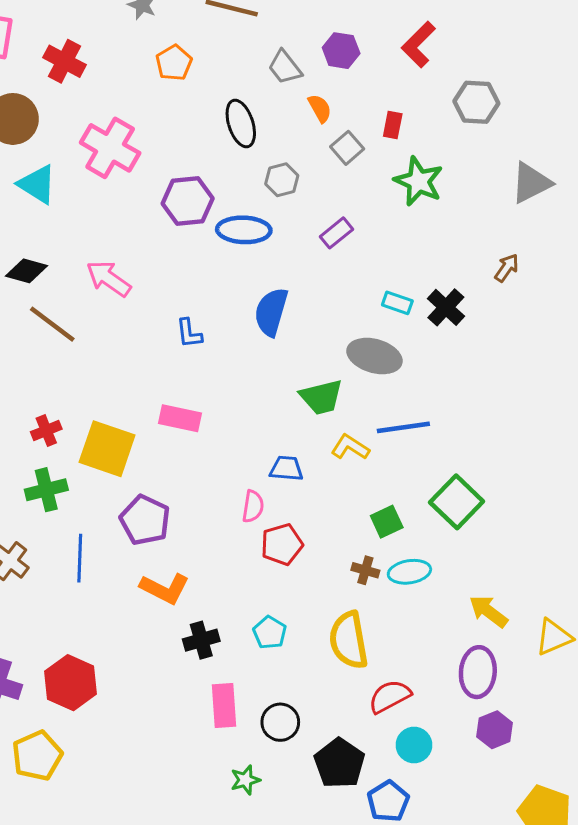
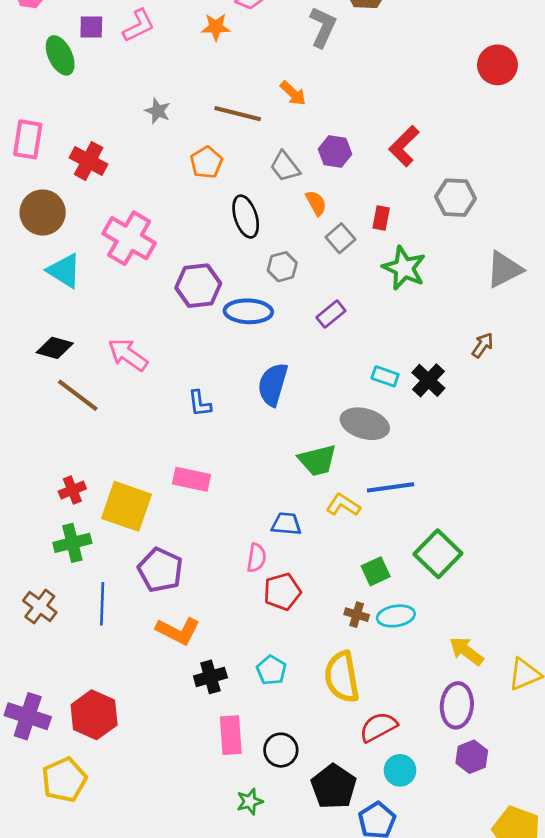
orange pentagon: (174, 63) -> (206, 162), moved

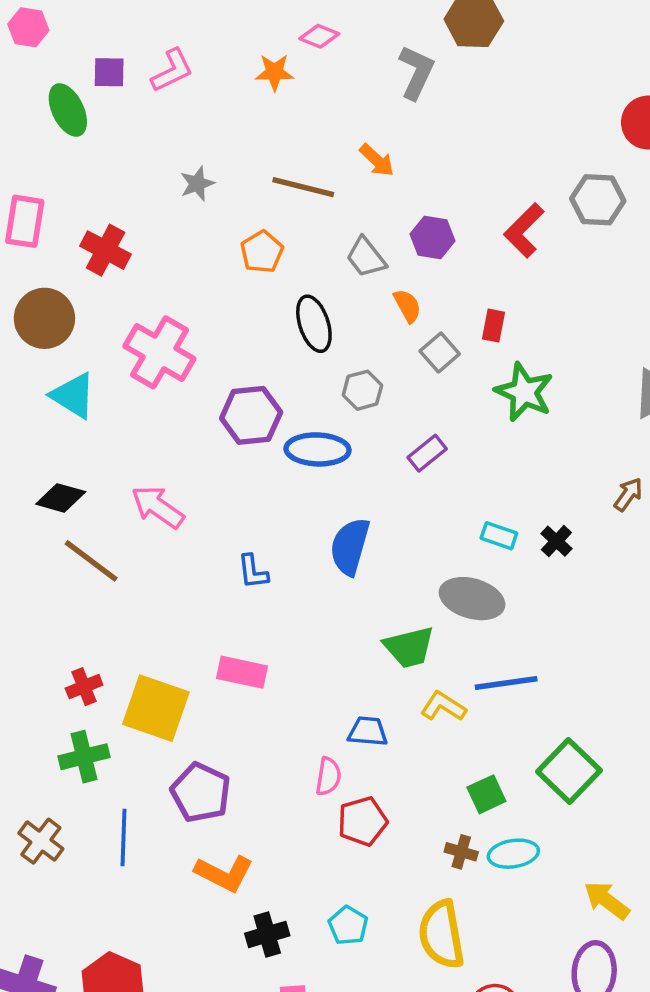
gray star: (158, 111) -> (197, 184), turned 30
gray hexagon: (456, 198) -> (598, 200), moved
black cross: (428, 380) -> (556, 541), size x0.7

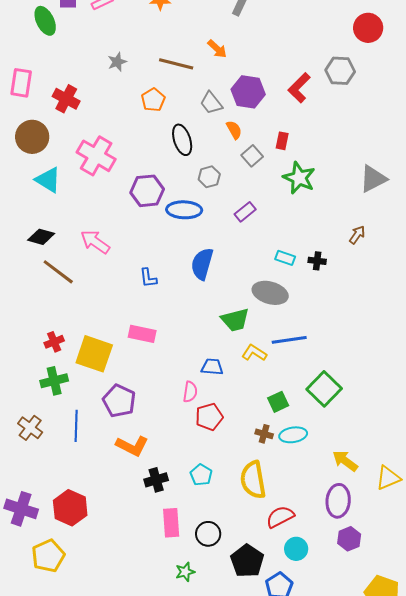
purple hexagon: (432, 238) -> (248, 92), size x1.4
black cross: (556, 541) -> (317, 261), turned -36

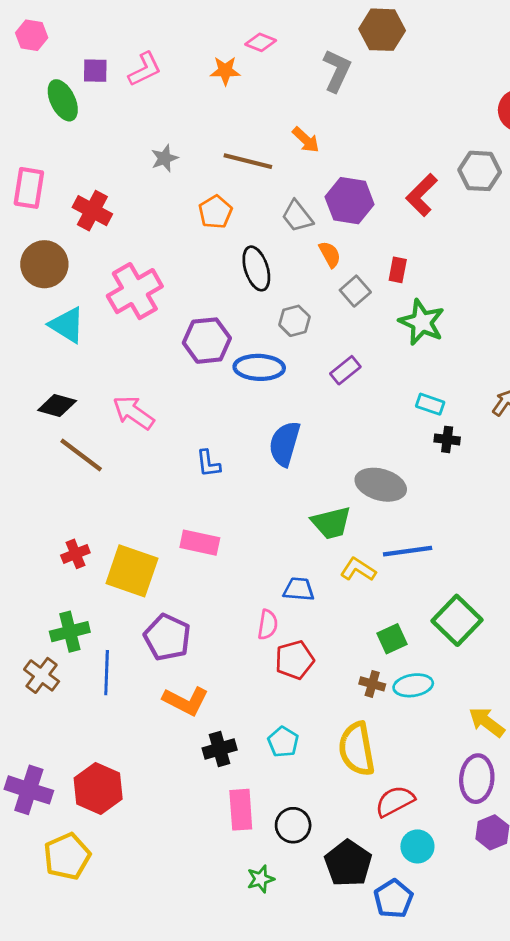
pink cross: (96, 156) -> (135, 291), turned 30
cyan rectangle: (285, 258) -> (430, 404), moved
green cross: (54, 381) -> (70, 632), moved

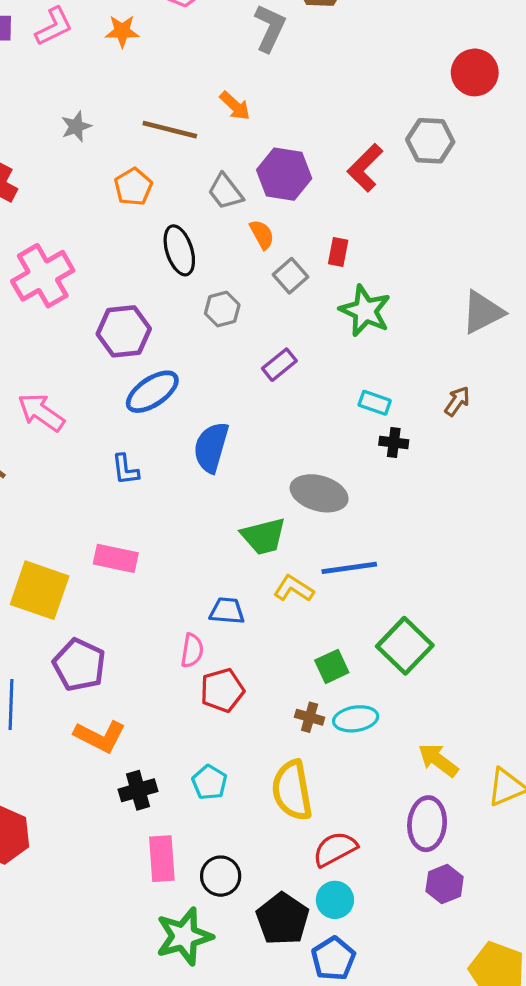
orange star: (225, 71) -> (122, 31), moved
blue ellipse: (259, 367) -> (152, 392), moved, turned -36
cyan circle: (417, 846) -> (335, 900), moved
green star: (261, 879) -> (184, 936), size x1.8

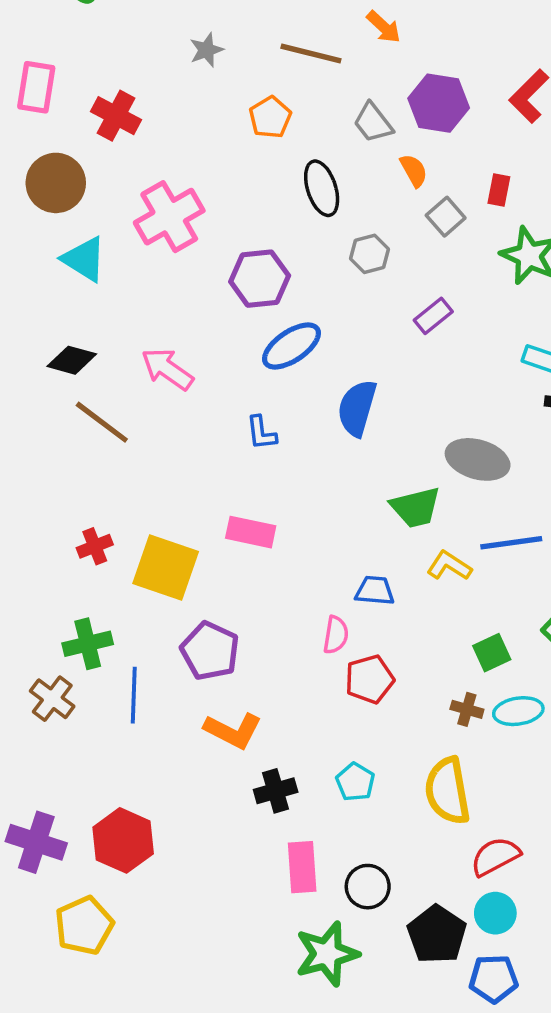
blue pentagon: (333, 959) -> (494, 979), turned 30

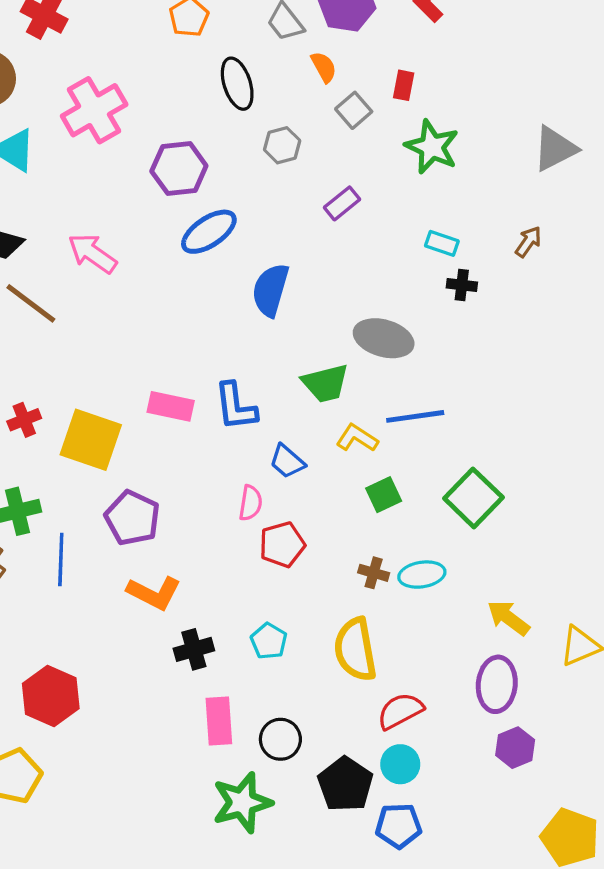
blue L-shape: (261, 433) -> (236, 406), moved, size x1.5
blue trapezoid: (375, 591) -> (287, 461), turned -144
green square: (492, 653) -> (384, 495), moved

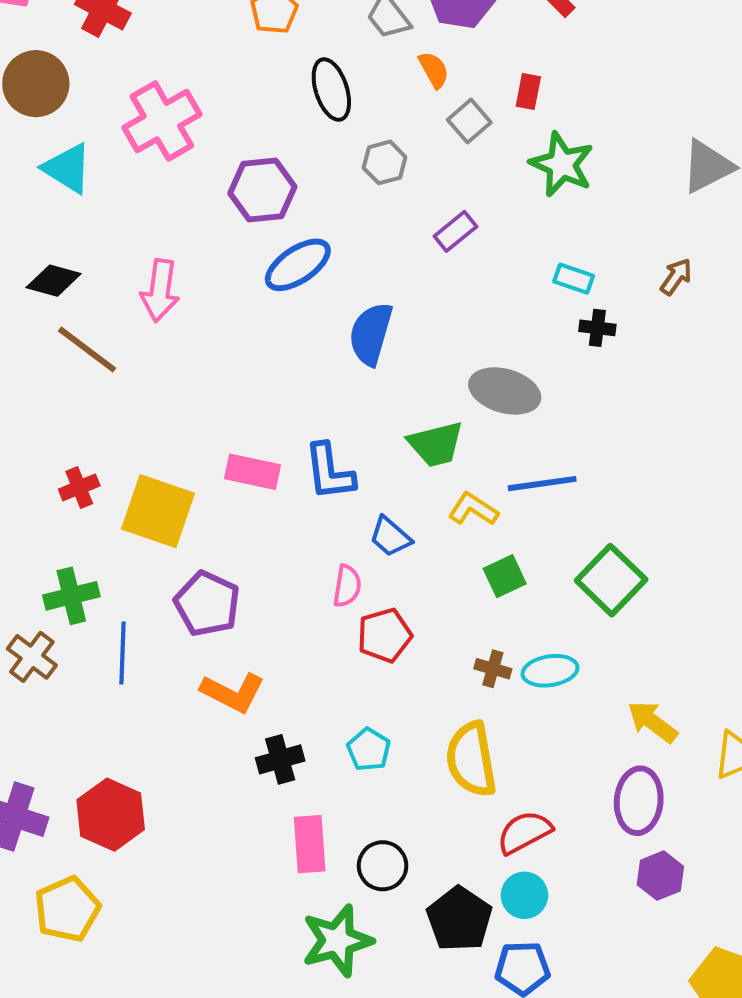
pink arrow: (92, 253) -> (160, 290), turned -117

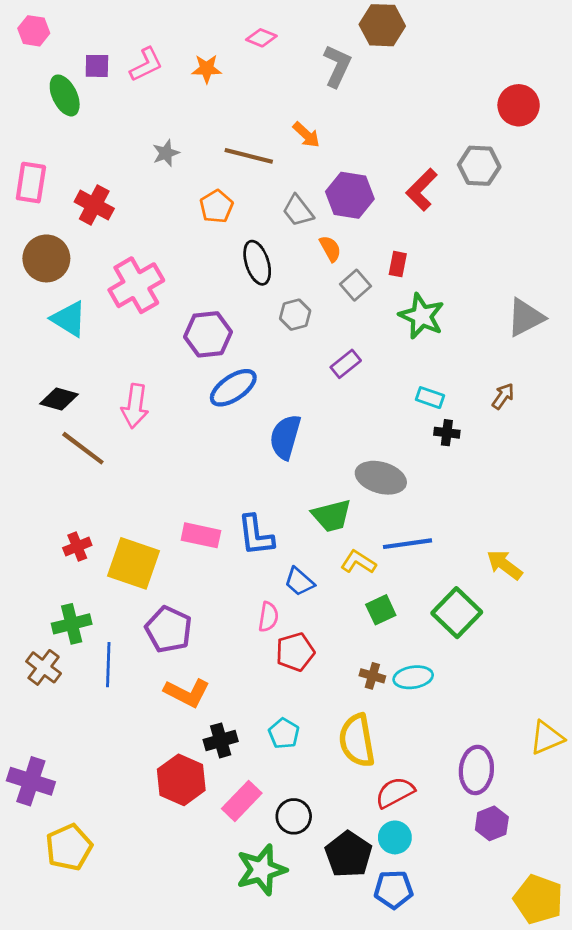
yellow arrow: (652, 722) -> (504, 565), moved
red hexagon: (111, 815) -> (181, 780), moved
pink rectangle: (310, 844) -> (242, 801), turned 48

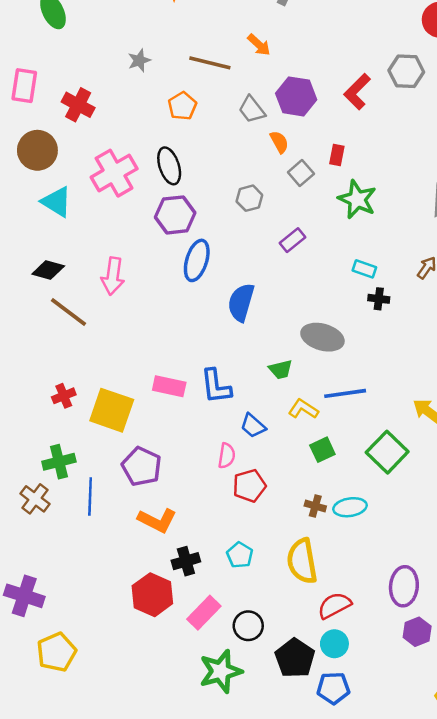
black ellipse: (257, 263) -> (169, 166), moved
blue ellipse: (233, 388) -> (197, 260), turned -39
green trapezoid: (332, 516) -> (281, 369), size x0.7

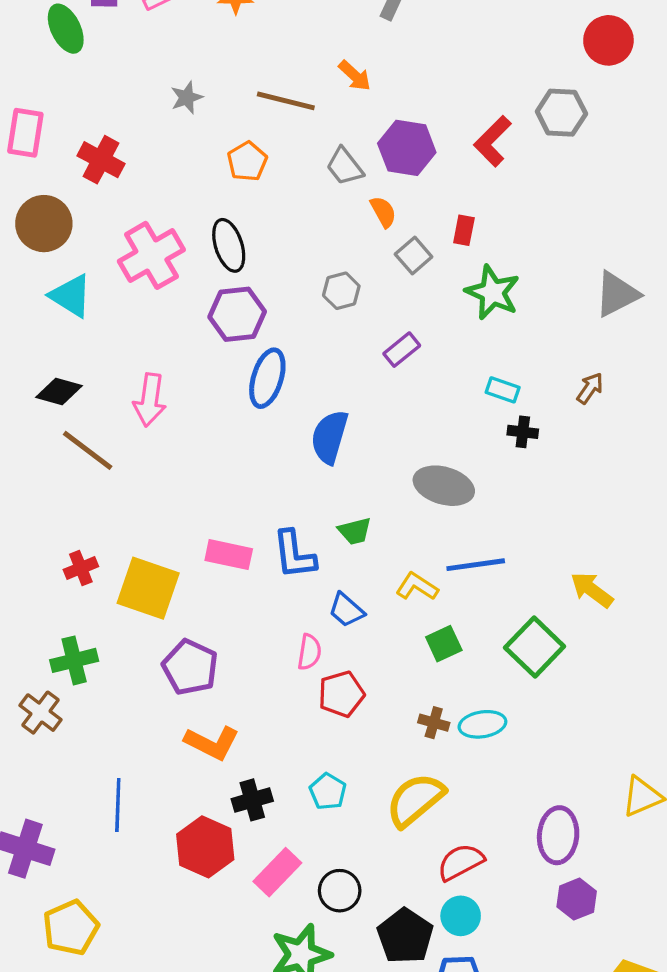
green trapezoid: (281, 369) -> (355, 531), moved
blue line: (90, 496) -> (118, 805), moved
yellow semicircle: (302, 561) -> (415, 800), turned 60

